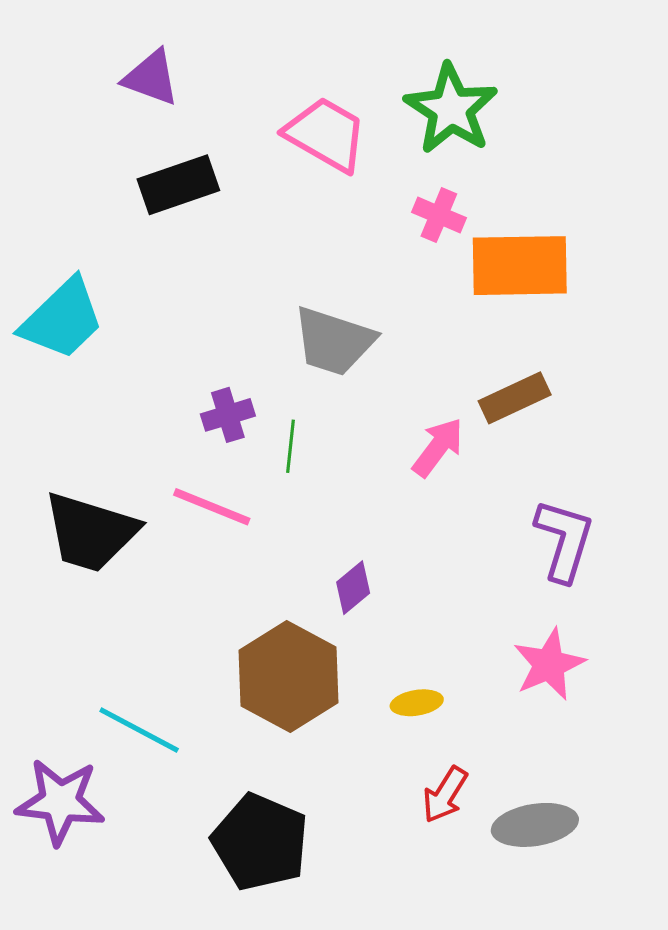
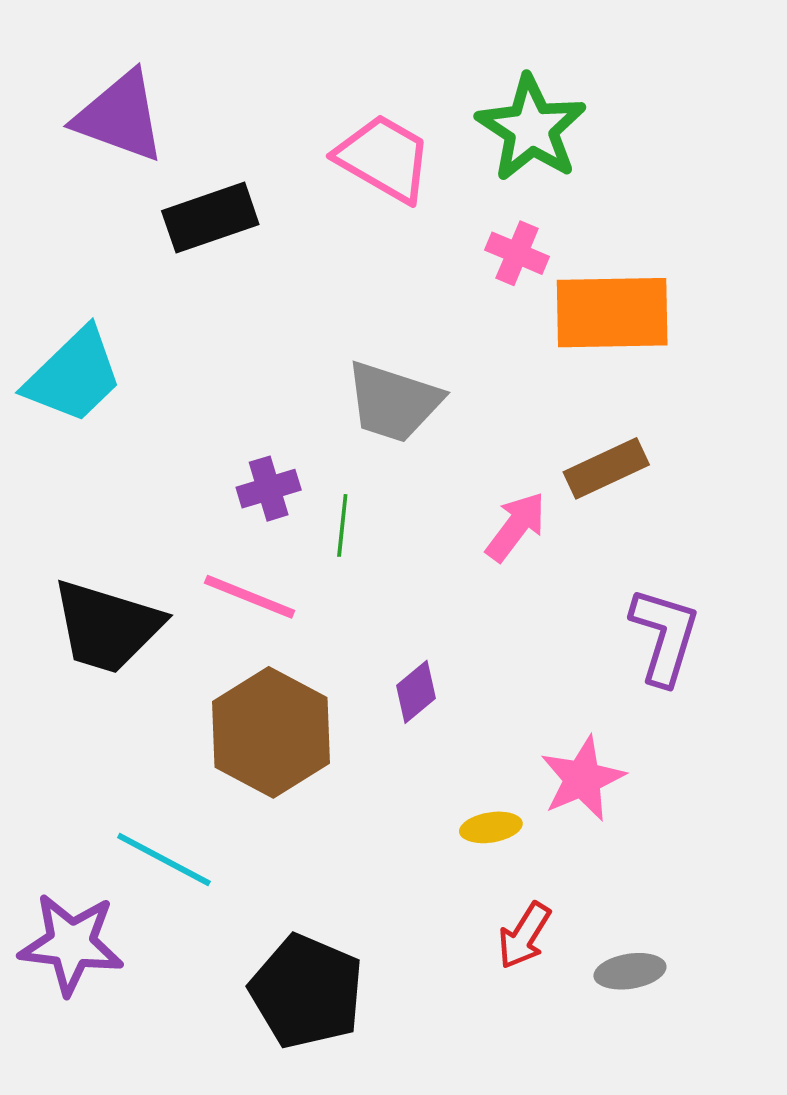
purple triangle: (151, 78) -> (120, 117), moved, size x1.4
pink star: (549, 664) -> (582, 779), moved
brown hexagon: (288, 677) -> (271, 732), moved
gray ellipse: (535, 825) -> (630, 971), size x0.7

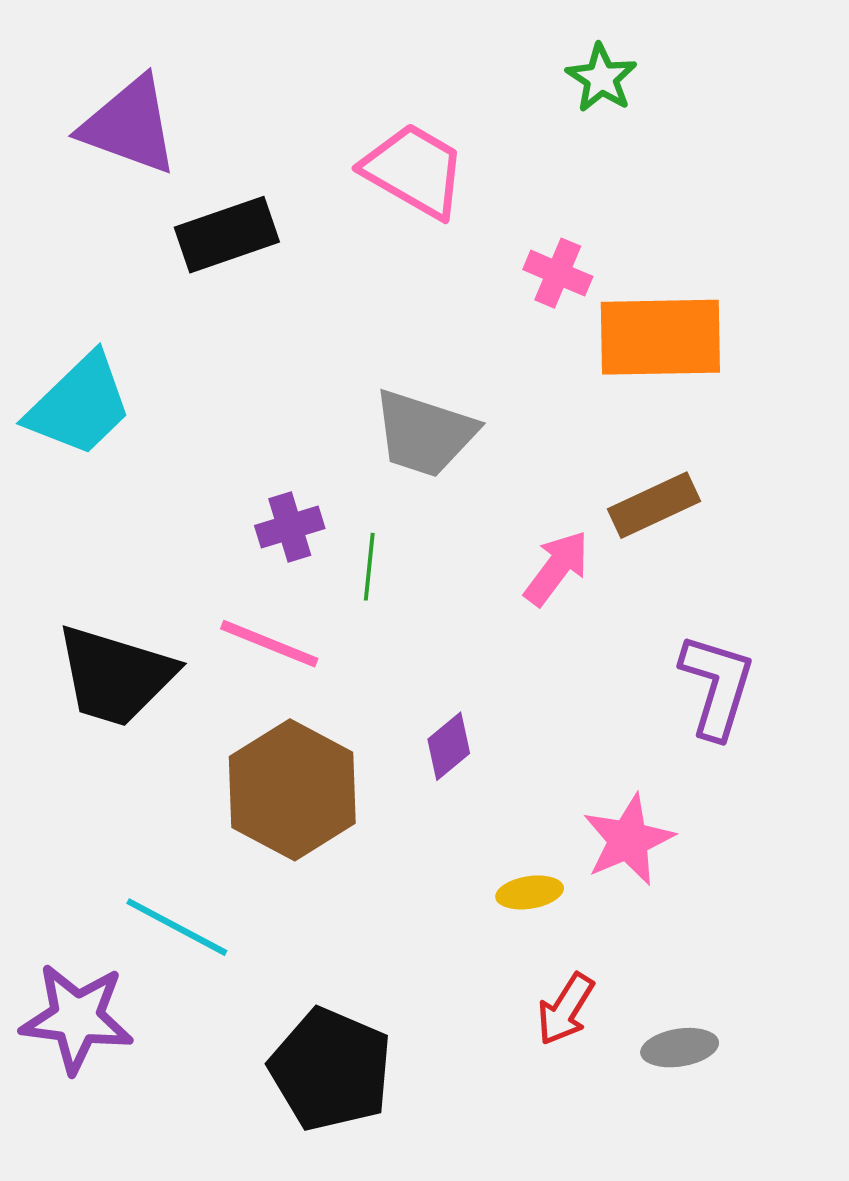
green star: (531, 128) -> (601, 78), moved, size x0.6

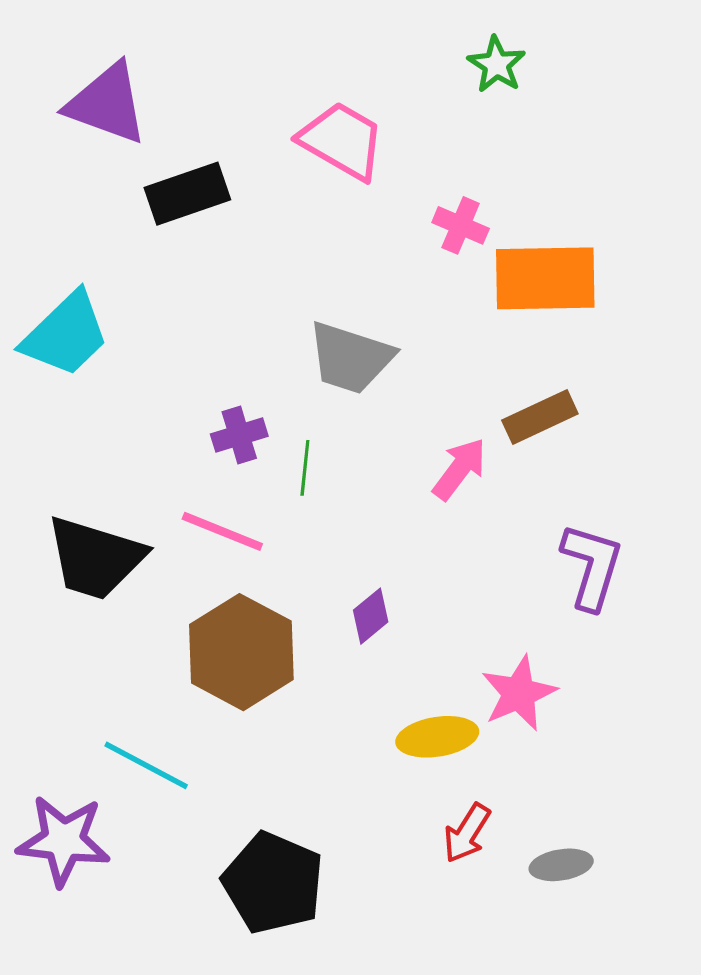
yellow ellipse: (530, 892) -> (437, 737), size x1.5

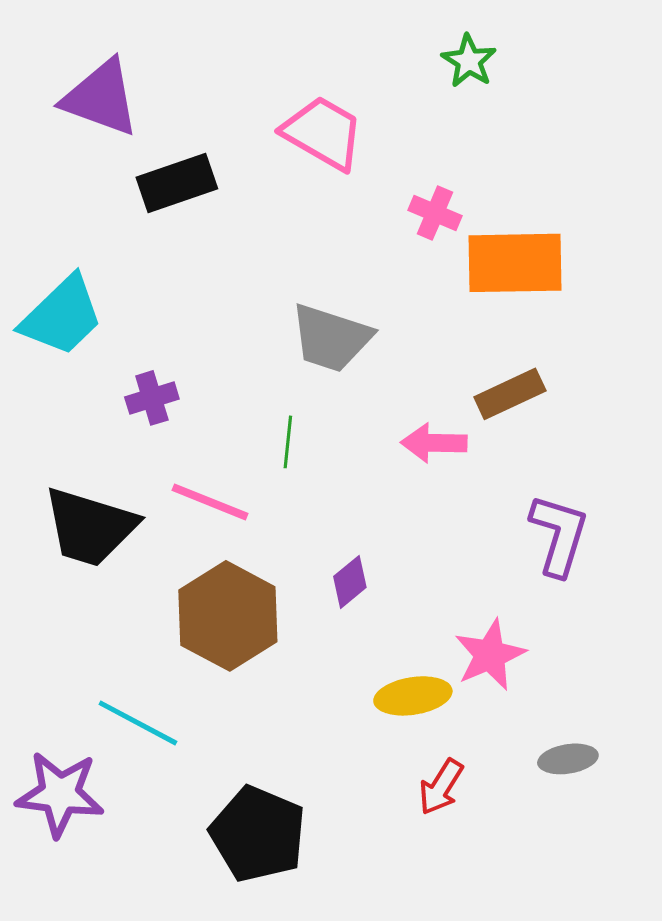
purple cross: (239, 435) -> (152, 398), moved
pink arrow: (459, 469) -> (434, 443), turned -126
gray ellipse: (561, 865) -> (568, 759), moved

